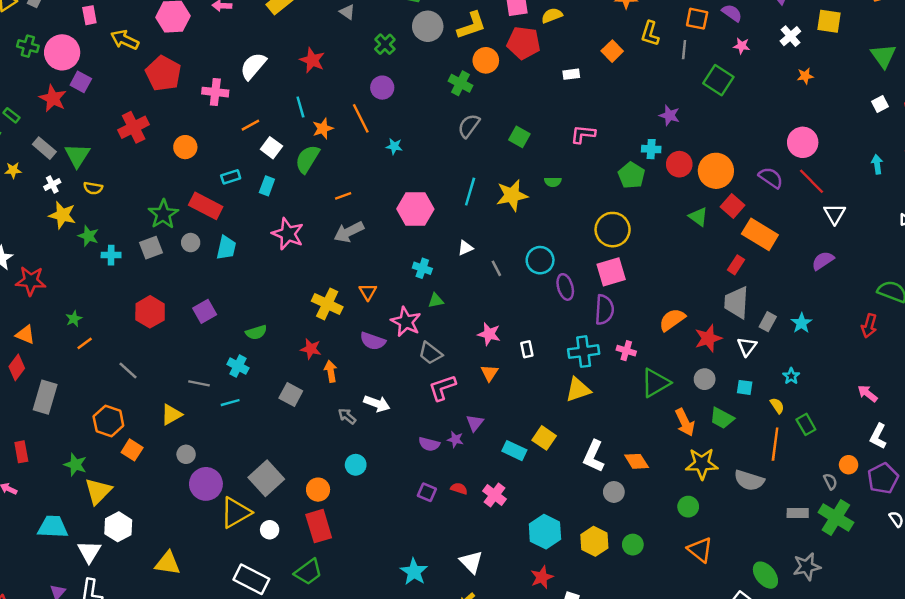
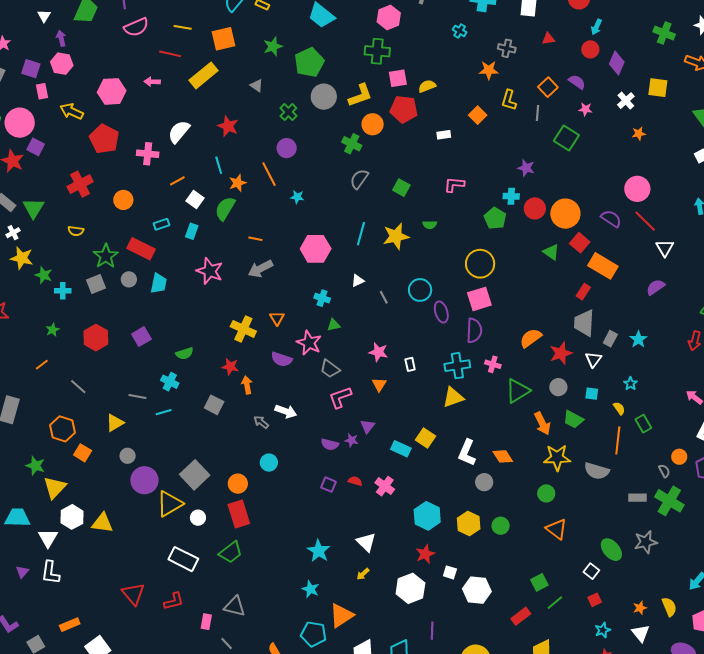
orange square: (697, 19) -> (548, 87), turned 36
yellow semicircle: (93, 188) -> (76, 231), moved
orange line: (343, 196) -> (255, 239), turned 32
green star: (74, 319) -> (53, 330), moved
yellow triangle: (168, 563) -> (102, 523), moved

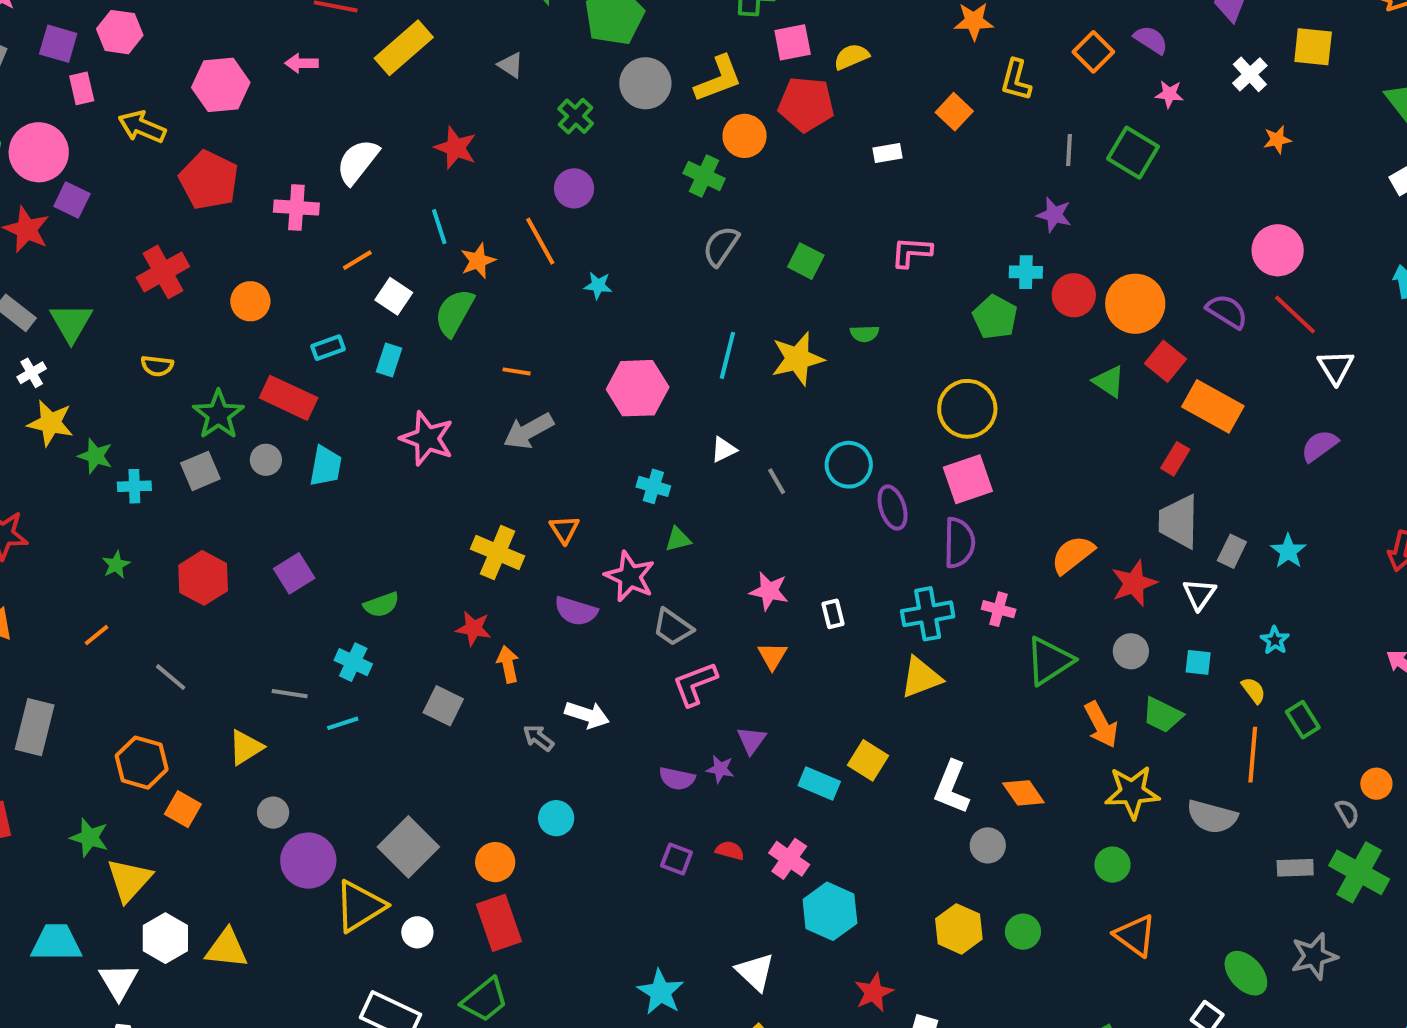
gray line: (537, 113) -> (1069, 150), moved
cyan hexagon: (427, 516) -> (830, 911), moved

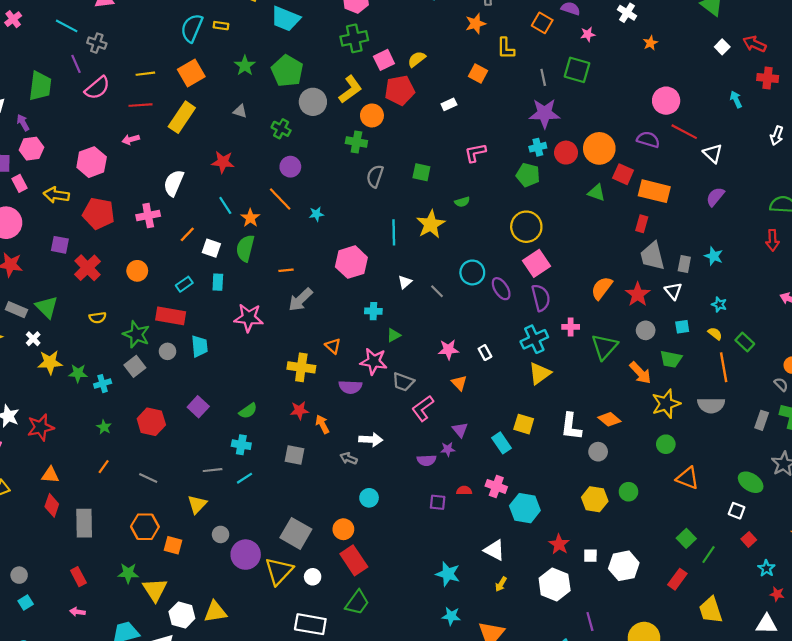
purple square: (72, 200) -> (60, 245), moved
purple star: (1054, 215) -> (544, 113), size x1.6
cyan rectangle: (819, 783) -> (501, 443), turned 48
gray rectangle: (1295, 868) -> (762, 420), turned -54

